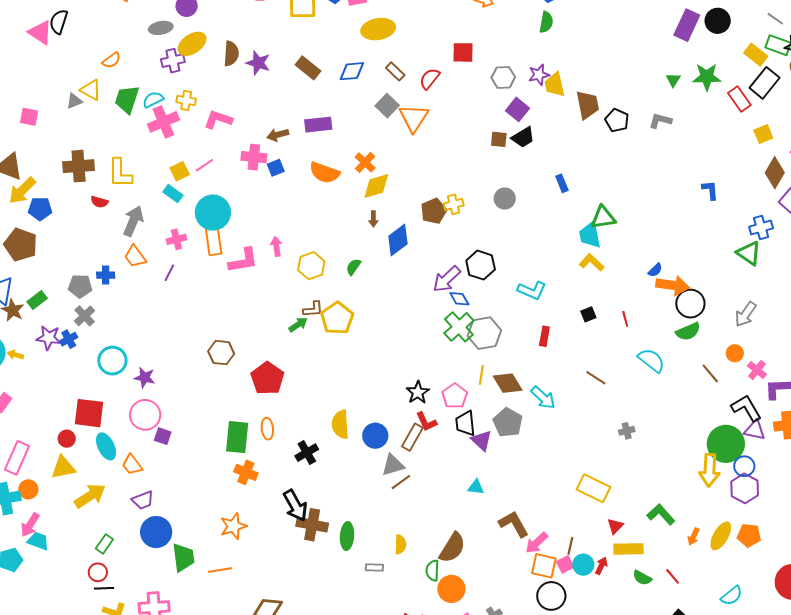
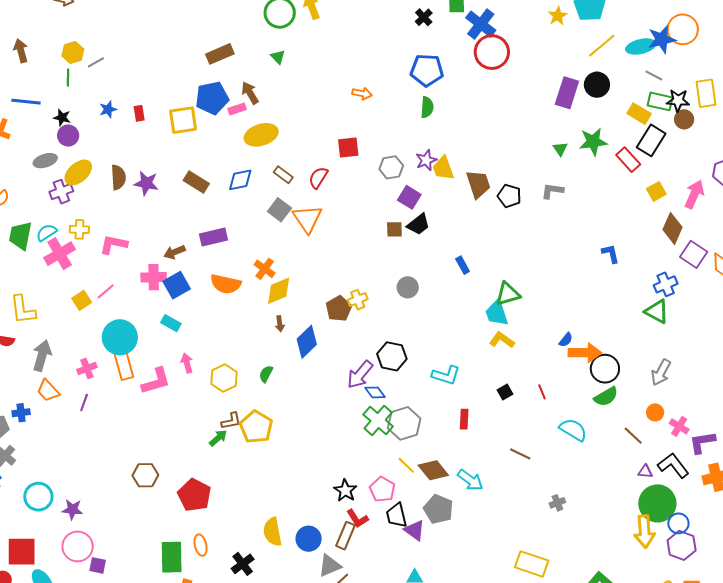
blue square: (276, 168) -> (177, 285), size x1.5
cyan rectangle: (173, 194) -> (171, 323), moved
yellow line: (481, 375) -> (406, 465), turned -48
purple triangle: (755, 430) -> (645, 472), moved, size x0.7

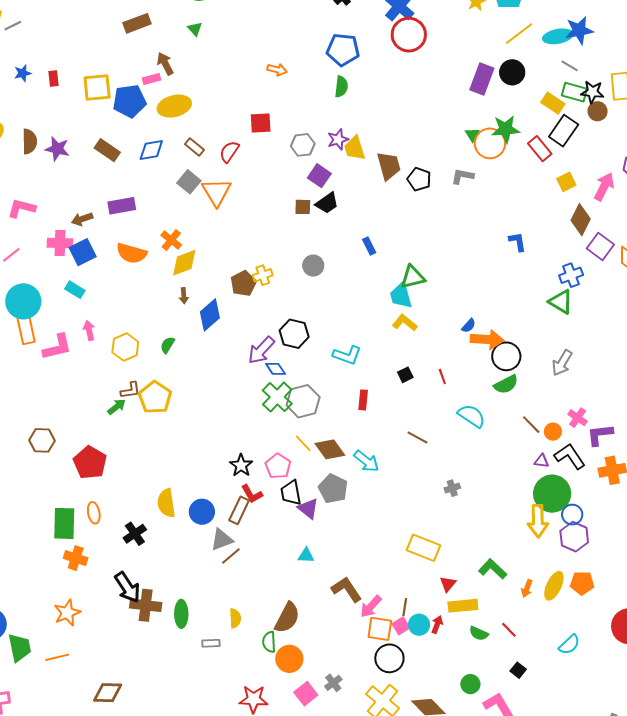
orange circle: (683, 29) -> (490, 143), moved
blue pentagon: (212, 98) -> (129, 101), moved
orange circle: (655, 412) -> (553, 432), moved

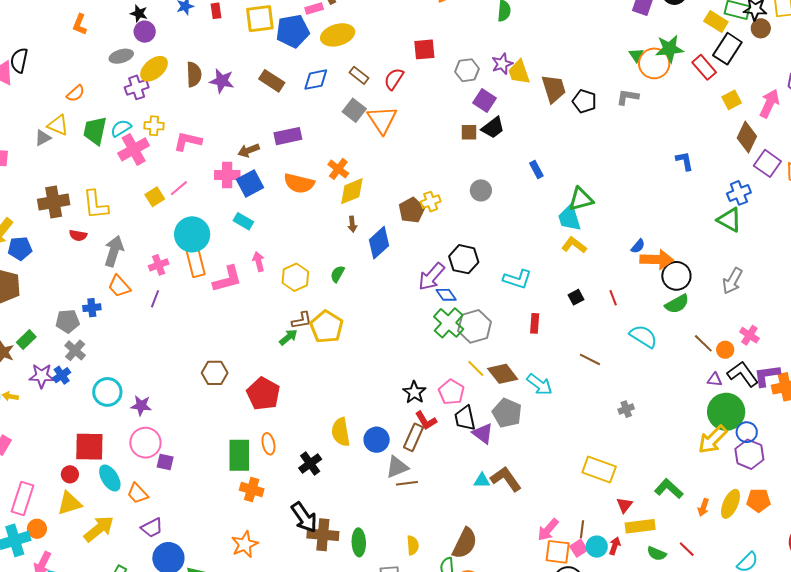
purple L-shape: (600, 435) -> (767, 375), moved
yellow arrow: (538, 521) -> (713, 440), turned 48
brown line: (231, 556) -> (407, 483), turned 35
brown L-shape: (347, 589) -> (506, 479), moved

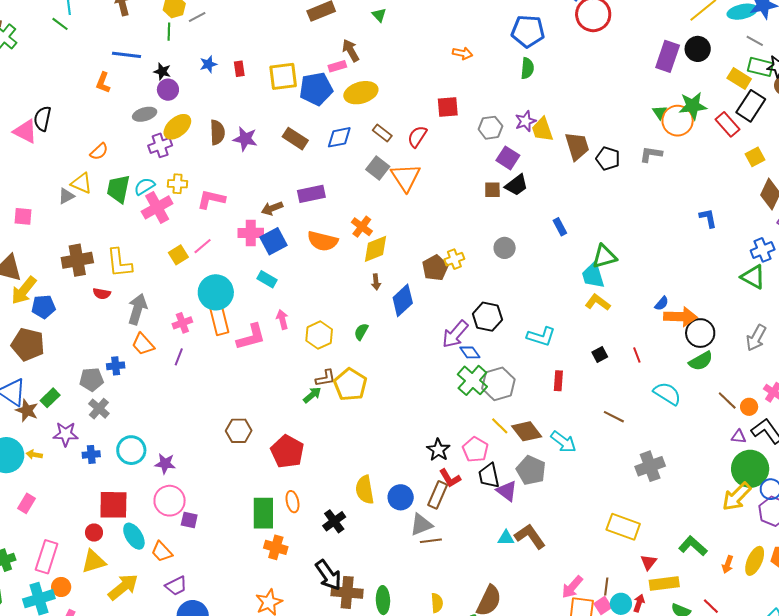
blue cross: (62, 375) -> (91, 454), moved, turned 30
gray cross: (626, 409) -> (650, 466), size x1.8

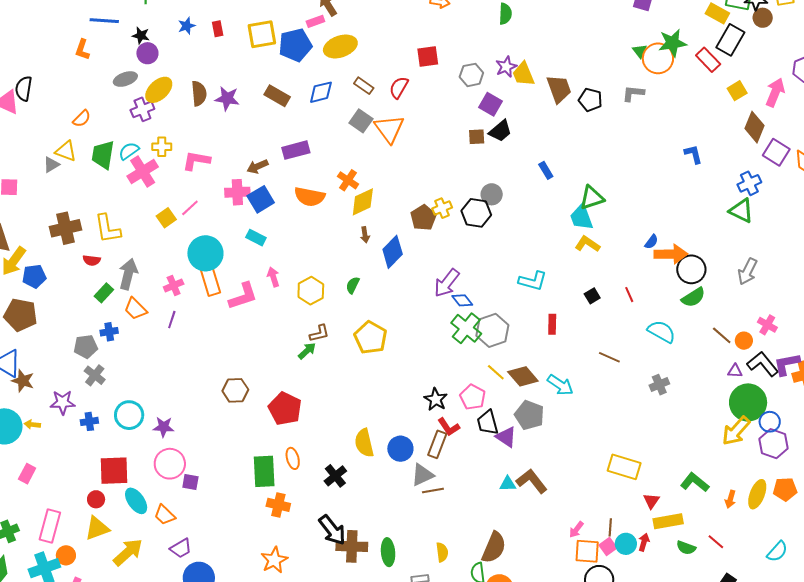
black hexagon: (487, 317) -> (476, 213), moved
yellow pentagon: (350, 385) -> (371, 338), moved
green rectangle: (50, 398) -> (104, 293), moved
gray cross: (650, 466) -> (659, 385), moved, size x0.7
pink arrow: (572, 587) -> (576, 530), size x0.7

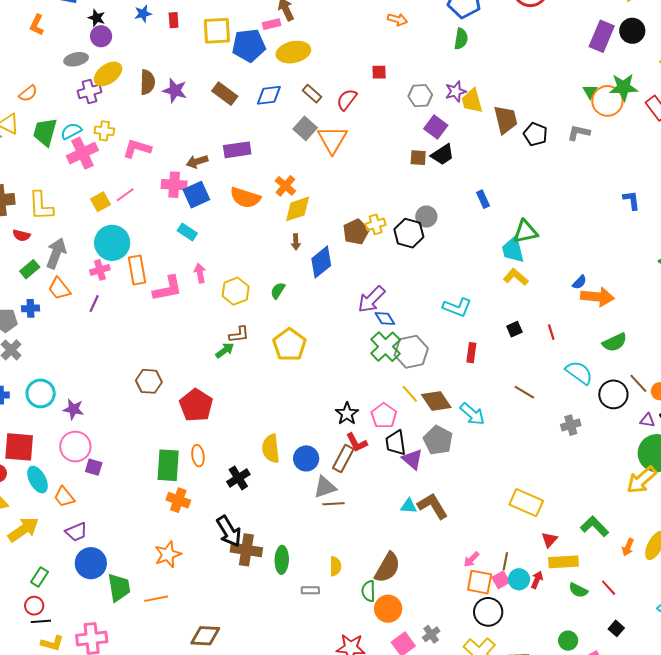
red square: (428, 56) -> (379, 72), size x0.7
cyan circle: (205, 253) -> (112, 243), moved
black circle: (691, 269) -> (613, 394), moved

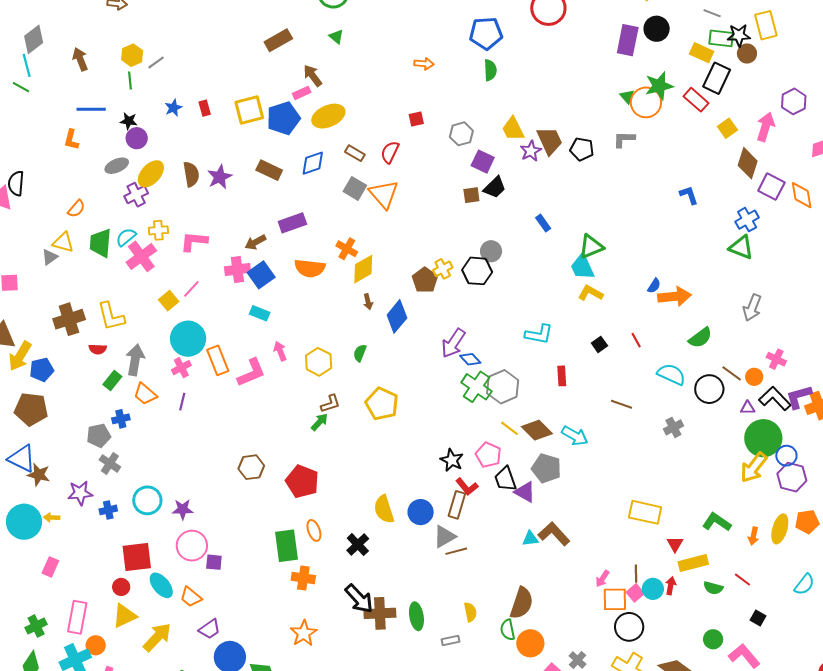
purple star: (175, 90) -> (220, 177), turned -30
purple star: (456, 91) -> (531, 151), moved

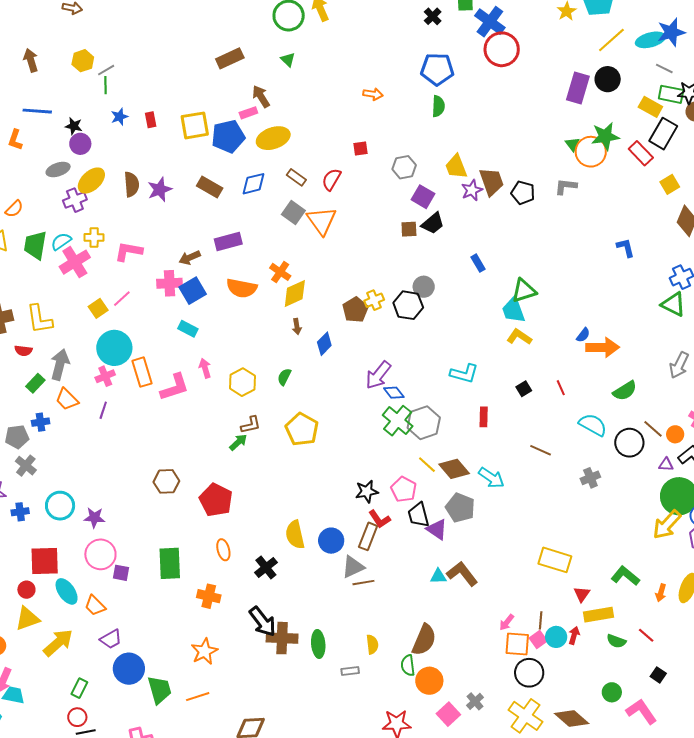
green line: (130, 81) -> (106, 85), moved
blue diamond: (397, 316) -> (324, 344), size x0.7
black star: (452, 460) -> (367, 491), turned 30
green rectangle: (287, 546) -> (170, 563), moved

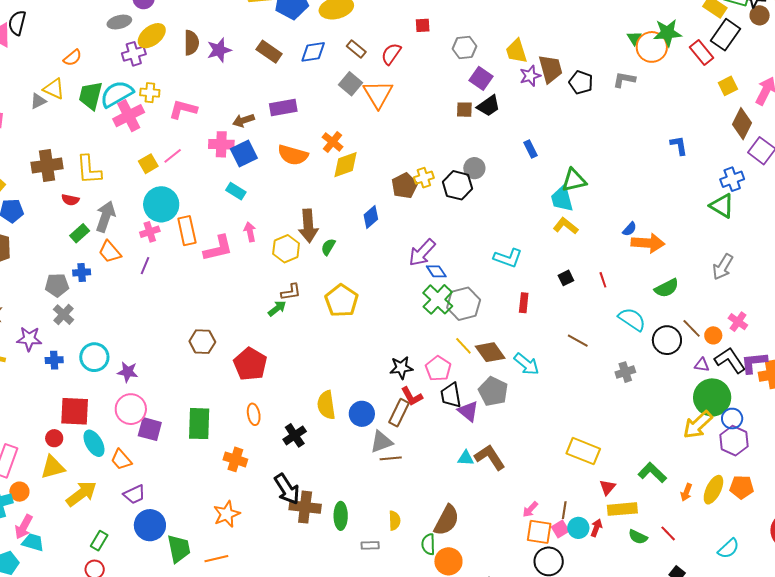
cyan semicircle: (61, 241) -> (117, 94), size x1.6
brown arrow: (297, 326) -> (308, 226), moved, size x2.0
purple square: (121, 573) -> (150, 429), size x1.4

